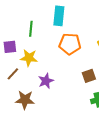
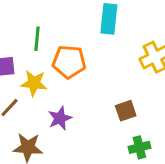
cyan rectangle: (59, 16) -> (109, 19), moved
orange pentagon: (70, 44) -> (69, 62), moved

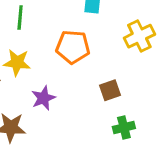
orange pentagon: (69, 62) -> (73, 47), moved

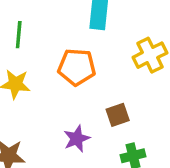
purple star: (43, 98) -> (77, 139), moved

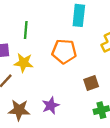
purple star: (77, 139) -> (51, 106), moved

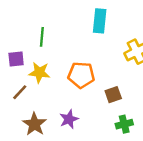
orange pentagon: (64, 51) -> (81, 75), moved
brown star: (19, 110) -> (35, 124), turned 30

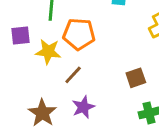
orange pentagon: (81, 75) -> (79, 34), moved
brown line: (20, 92) -> (73, 75), moved

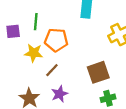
purple square: (20, 36) -> (13, 31), moved
brown square: (136, 78) -> (98, 72), size x1.5

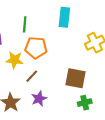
green line: (36, 22) -> (25, 24), moved
brown square: (98, 72) -> (76, 78), turned 30

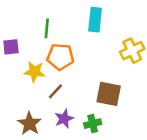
green cross: (85, 103) -> (93, 124), moved

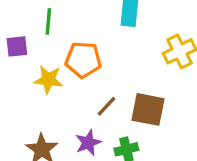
green line: (47, 28) -> (48, 22), moved
brown line: (55, 91) -> (107, 106), moved

